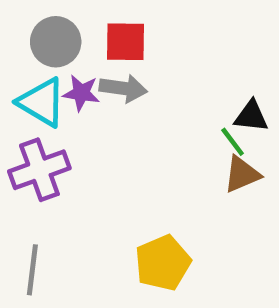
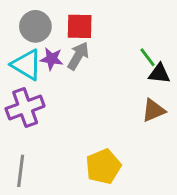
gray arrow: (123, 88) -> (78, 56), turned -68
green line: (233, 142) -> (147, 57), moved

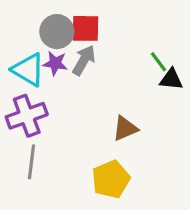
gray circle: (35, 26) -> (57, 32), moved
brown triangle: (153, 110) -> (125, 128), moved
gray line: (21, 171) -> (31, 162), moved

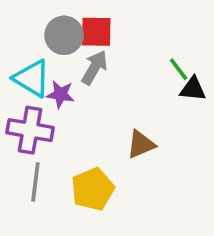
purple star: (55, 63) -> (60, 94), moved
purple cross: (27, 116) -> (30, 130), turned 30
yellow pentagon: (111, 179) -> (93, 189), moved

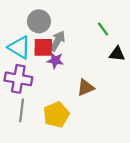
red square: (96, 32) -> (43, 47), moved
green line: (179, 69) -> (103, 29), moved
purple star: (60, 94) -> (55, 60), moved

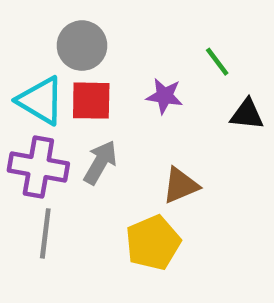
gray arrow: (57, 41) -> (100, 162), moved
purple star: (55, 60) -> (164, 96), moved
yellow pentagon: (56, 115) -> (153, 243), moved

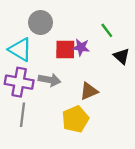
red square: (91, 101) -> (65, 49), moved
black triangle: (247, 114) -> (121, 56), turned 36
gray arrow: (100, 162) -> (49, 80), turned 70

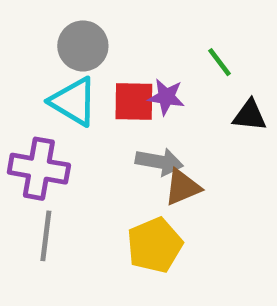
cyan triangle: (20, 49) -> (74, 102), moved
black triangle: (121, 56) -> (250, 115), turned -36
gray arrow: (49, 80) -> (159, 162), moved

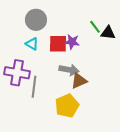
cyan triangle: (74, 102) -> (32, 44), size x0.6
black triangle: (250, 115) -> (108, 33), moved
gray line: (46, 236) -> (34, 87), moved

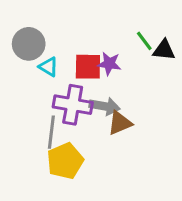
gray circle: (36, 20) -> (29, 44), moved
purple cross: (17, 73) -> (73, 105), moved
yellow pentagon: (67, 106) -> (65, 161), moved

